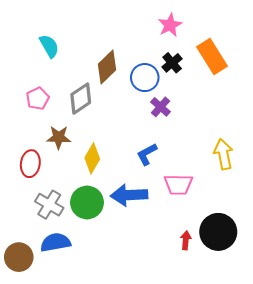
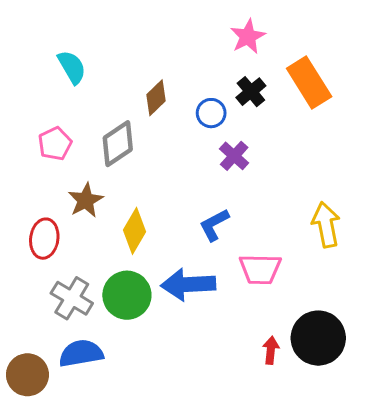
brown diamond: (107, 67) -> (156, 98), size x0.7
blue circle: (145, 78) -> (211, 113), size x0.7
brown star: (59, 137) -> (86, 200), turned -30

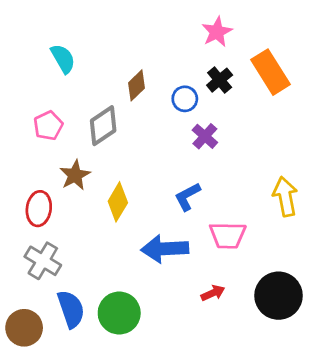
green circle: (127, 295) -> (119, 313), moved
gray cross: (72, 298) -> (43, 261), moved
red arrow: (271, 350) -> (213, 293), moved, turned 60
blue semicircle: (81, 353) -> (71, 309), turned 81

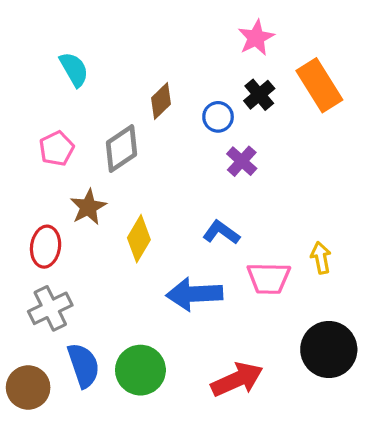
blue L-shape: (187, 197) -> (221, 232), turned 64
yellow arrow: (285, 197) -> (321, 258), moved, size x0.7
gray cross: (43, 261) -> (50, 308), turned 33
red arrow: (213, 293) -> (237, 380), moved, size x1.8

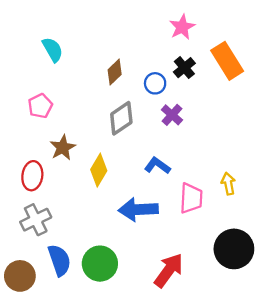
gray diamond: (121, 148) -> (121, 118), moved
pink trapezoid: (269, 278) -> (191, 198), turned -88
red arrow: (237, 380) -> (169, 270), turned -30

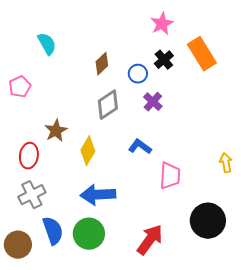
pink pentagon: (40, 106) -> (20, 87), moved
yellow arrow: (228, 184) -> (226, 163), moved
blue arrow: (138, 210) -> (98, 195), moved

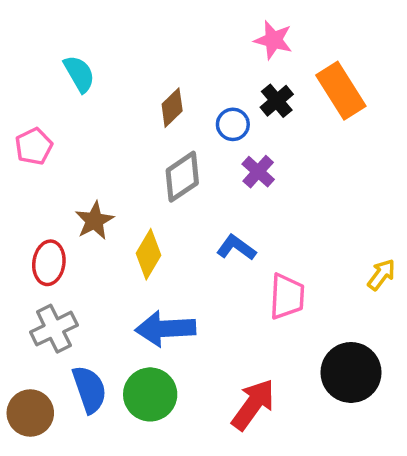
pink star: (162, 24) -> (273, 40), turned -30
yellow arrow: (226, 163) -> (381, 275), turned 48

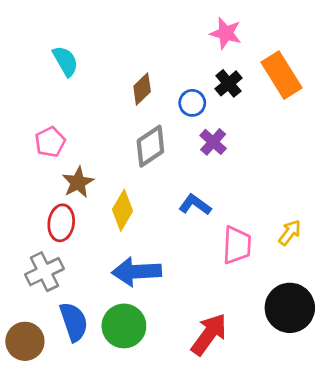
pink pentagon: (34, 146) -> (50, 142), moved
red ellipse: (49, 263) -> (61, 223), moved
yellow arrow: (381, 275) -> (290, 233), moved

